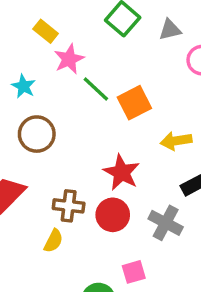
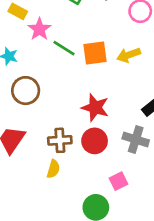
orange square: (134, 103) -> (95, 53), turned 30
yellow arrow: (176, 141) -> (129, 55), moved

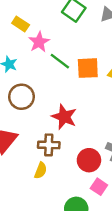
red star: (95, 108) -> (64, 117), moved
red circle: (95, 141) -> (89, 160), moved
pink square: (119, 181) -> (99, 187), turned -35

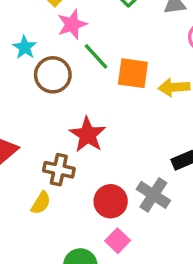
brown circle: (21, 97) -> (53, 75), moved

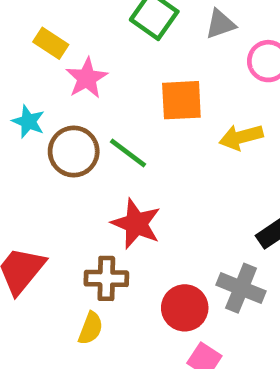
green line: (96, 56) -> (128, 153), moved
orange square: (133, 73) -> (181, 100), moved

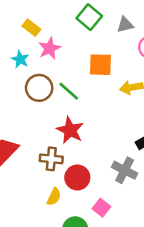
cyan star: (28, 122) -> (20, 59), moved
red circle: (185, 308) -> (77, 178), moved
yellow semicircle: (91, 328) -> (54, 197), moved

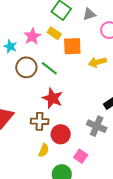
yellow rectangle: (31, 28) -> (54, 33), moved

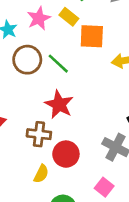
pink square: (81, 156) -> (104, 187), moved

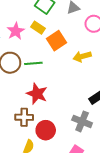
orange square: (92, 36) -> (56, 41), turned -30
green line: (58, 64) -> (33, 63), turned -42

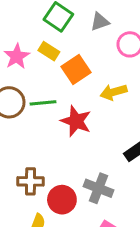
red star: (37, 94) -> (76, 121), moved
gray cross: (82, 121) -> (98, 188), moved

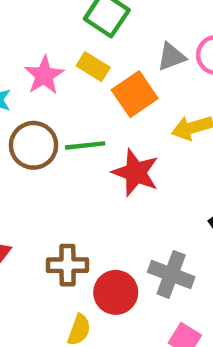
gray triangle: (100, 22) -> (171, 57), moved

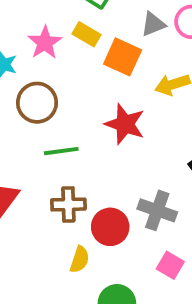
orange square: (135, 94) -> (123, 57), turned -30
green line: (85, 145) -> (61, 151), moved

